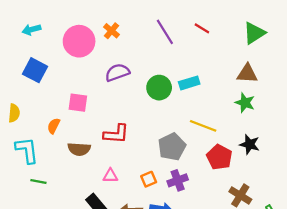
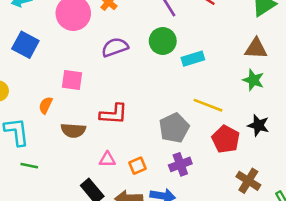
green circle: (159, 88) -> (163, 41), moved
orange square: (149, 179) -> (138, 166), moved

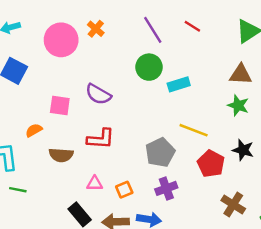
purple semicircle: (115, 47) -> (98, 94), moved, turned -130
orange semicircle: (46, 105) -> (34, 130), turned 35

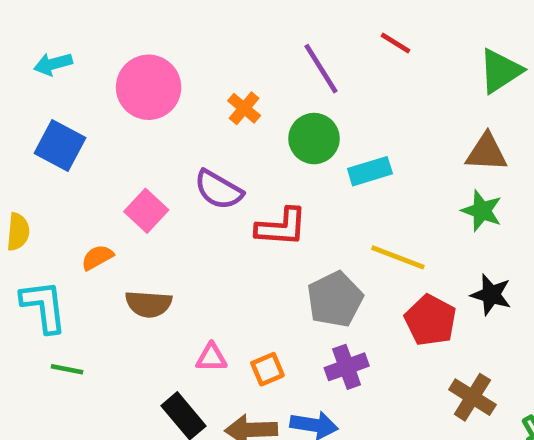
red line: (192, 26) -> (396, 43), moved
orange cross: (96, 29) -> (244, 108), moved
pink square: (60, 105) -> (146, 211), turned 35
red L-shape: (101, 139) -> (281, 227), moved

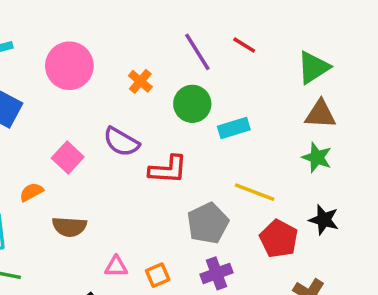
red line: (396, 43) -> (244, 45), moved
green triangle: (500, 71) -> (313, 67), moved

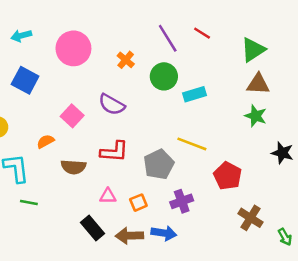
red L-shape: (168, 170) -> (114, 152), moved
yellow line: (255, 192) -> (192, 144), moved
black star: (324, 220) -> (282, 153), moved
gray pentagon: (208, 223) -> (159, 164), moved

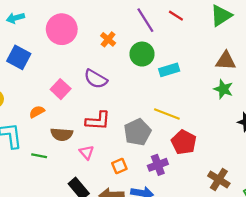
green triangle: (253, 50) -> (221, 16), moved
red pentagon: (228, 176) -> (184, 142), moved
pink triangle: (108, 196) -> (87, 152), moved, turned 49
green line: (29, 203) -> (39, 156), moved

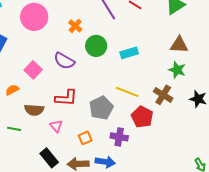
green circle: (142, 54) -> (96, 46), moved
purple cross: (158, 165) -> (119, 137), turned 30
brown cross: (219, 180) -> (163, 95), moved

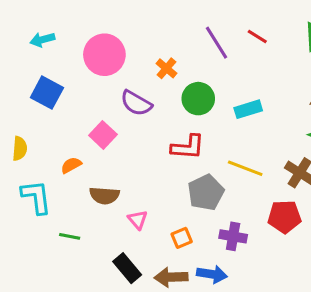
purple semicircle: (64, 61) -> (136, 103), moved
red L-shape: (66, 98) -> (188, 147), moved
red pentagon: (142, 117) -> (285, 217), moved, turned -30
green line: (14, 129) -> (70, 236), moved

